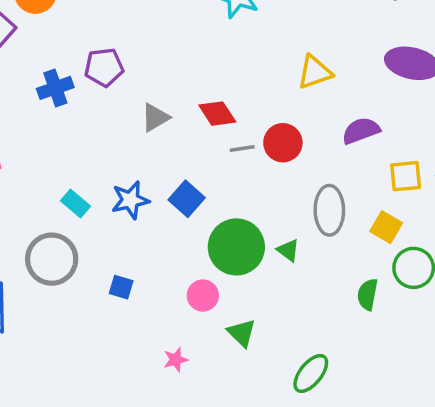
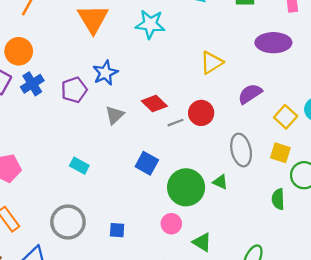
blue cross: (55, 88) -> (32, 84), moved
yellow square: (406, 176) -> (286, 117), turned -30
blue star: (130, 200) -> (105, 73), moved
cyan rectangle: (76, 203) -> (79, 166), moved

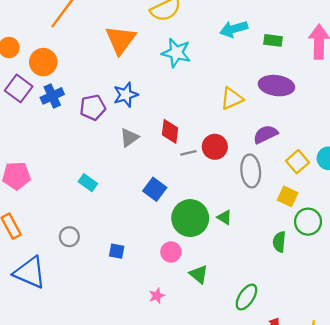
purple ellipse: (273, 43) -> (276, 86), moved
red diamond: (154, 104) -> (170, 131), turned 45
gray ellipse: (241, 150) -> (251, 171), moved
gray circle: (68, 222) -> (69, 237), size x0.6

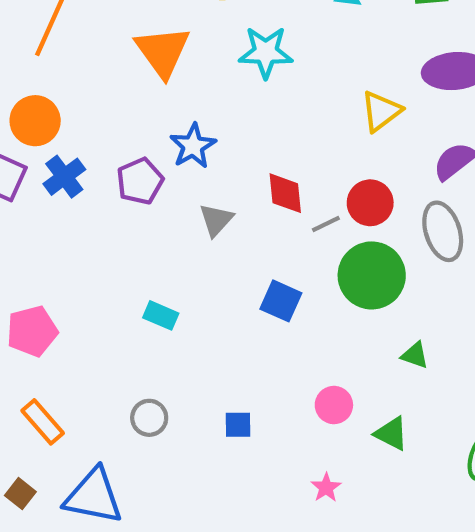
green triangle: (225, 217) -> (415, 355), moved
green circle: (190, 218) -> (372, 275), moved

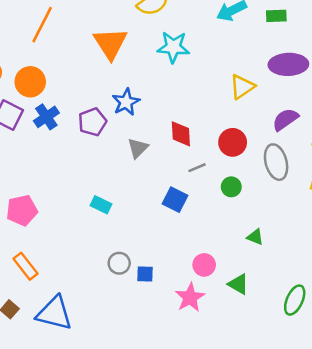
gray line: (326, 224) -> (197, 168), moved
green circle: (372, 275) -> (231, 187), size x0.5
gray circle: (149, 418) -> (119, 263), moved
pink star: (326, 488) -> (190, 297), moved, size x1.6

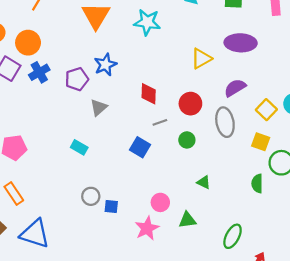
gray triangle: (138, 148) -> (99, 107), moved
green triangle: (238, 284) -> (187, 220), turned -42

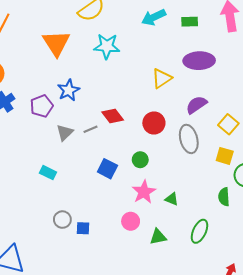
red diamond: (149, 94) -> (113, 116), turned -35
gray line: (160, 122) -> (91, 129), moved
green circle: (187, 140) -> (140, 160), moved
pink star: (147, 228) -> (144, 192), moved
green ellipse: (233, 236) -> (199, 231), moved

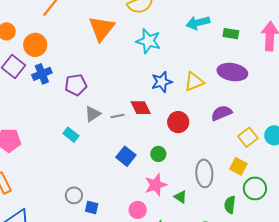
blue star: (69, 90) -> (162, 82), moved
gray ellipse: (189, 139) -> (204, 173), moved
cyan rectangle: (48, 173) -> (71, 135), moved

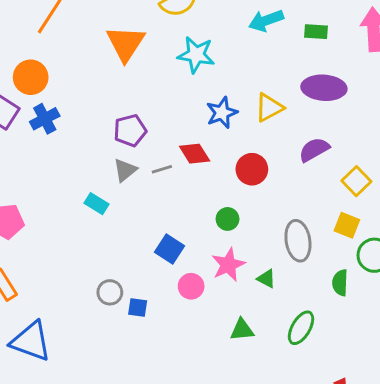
purple pentagon: (76, 85) -> (130, 130), moved
blue square: (126, 156) -> (170, 249), moved
pink circle: (138, 210) -> (191, 286), moved

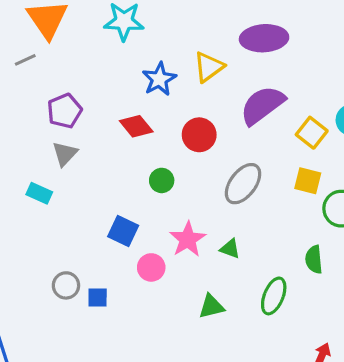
purple semicircle: (314, 150) -> (262, 105), size x1.4
gray line: (162, 169) -> (25, 60), moved
green circle: (228, 219) -> (162, 180), moved
gray ellipse: (298, 241) -> (243, 184), moved, turned 54
green semicircle: (340, 283) -> (314, 259), moved

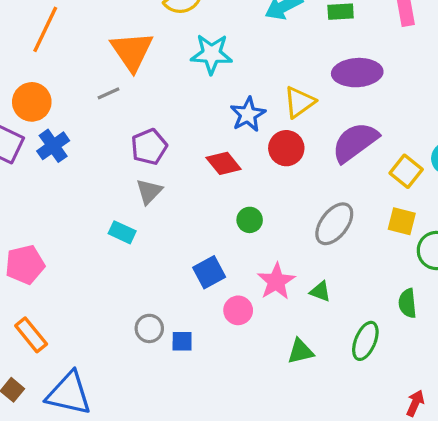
red circle: (199, 135) -> (286, 148), moved
blue square: (123, 231) -> (209, 272), turned 36

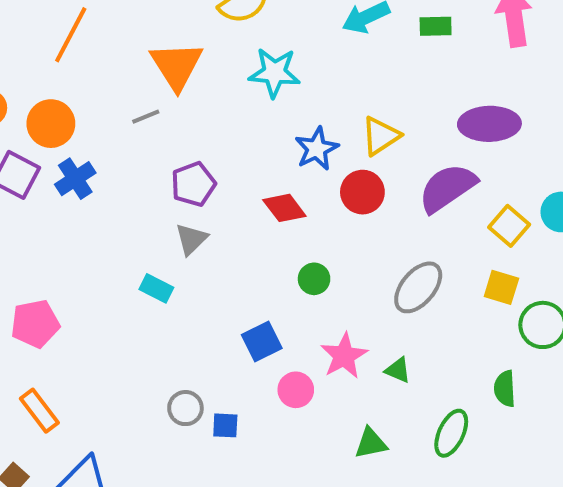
purple ellipse: (357, 73) -> (489, 124), moved

